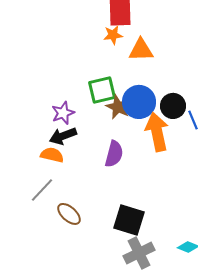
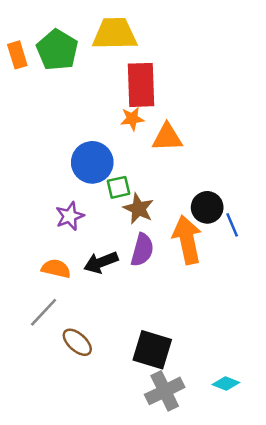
green square: (102, 90) -> (118, 187), size x0.7
blue circle: (139, 102) -> (92, 162), moved
black arrow: (63, 136) -> (101, 262), moved
purple semicircle: (114, 154) -> (142, 250), moved

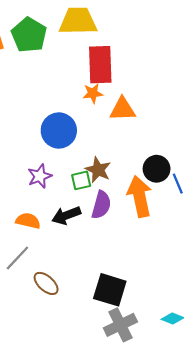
green square: (118, 187) -> (81, 180), moved

